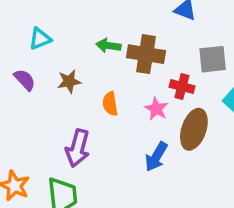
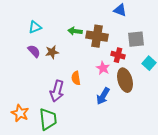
purple semicircle: (25, 80) -> (34, 51), moved
orange semicircle: (110, 104) -> (76, 78), moved
brown ellipse: (194, 129) -> (125, 80), turned -35

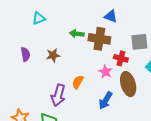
blue triangle: (120, 10) -> (111, 16), moved
cyan triangle: (35, 27) -> (39, 18), moved
purple semicircle: (34, 51) -> (25, 54), moved, turned 32
orange semicircle: (76, 78) -> (78, 82), turned 40

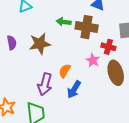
brown star: (53, 55) -> (40, 44), size x1.5
blue arrow: (106, 100) -> (74, 89), moved

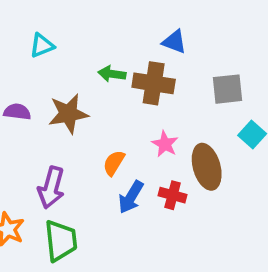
purple semicircle: (12, 43) -> (17, 112), turned -72
red cross: (108, 47) -> (173, 195), moved
purple arrow: (45, 84) -> (51, 188), moved

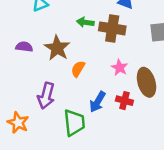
brown star: (68, 114) -> (57, 48), turned -30
orange semicircle: (114, 163) -> (78, 69), moved
green trapezoid: (61, 241) -> (74, 123), moved

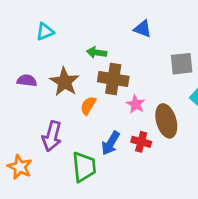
brown cross: (112, 28) -> (113, 79), moved

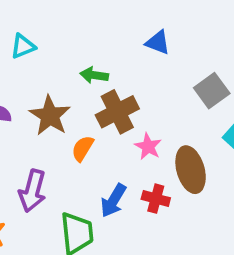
gray square: (182, 64) -> (212, 91), turned -30
brown cross: (113, 79) -> (117, 112), turned -36

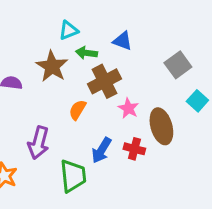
blue triangle: (158, 42) -> (122, 41), moved
cyan triangle: (23, 46) -> (69, 30), moved
brown star: (50, 116) -> (52, 66), moved

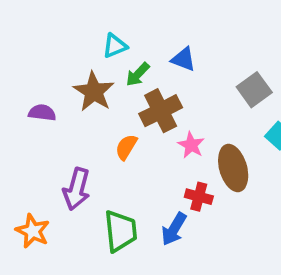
green arrow: (86, 53) -> (138, 74), turned -54
blue arrow: (101, 150) -> (174, 229), moved

